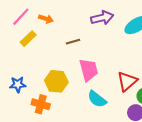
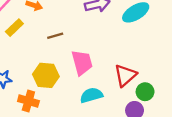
brown line: (73, 42) -> (55, 36), moved
cyan semicircle: (97, 99) -> (91, 95), turned 126

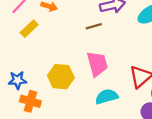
brown line: (55, 36) -> (94, 26), moved
orange cross: (28, 101) -> (30, 101), moved

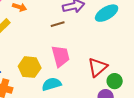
cyan semicircle: (107, 97) -> (52, 84), moved

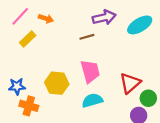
cyan semicircle: (52, 84) -> (92, 100), moved

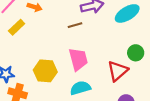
green circle: (148, 98) -> (136, 53), moved

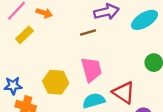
red triangle: (118, 71) -> (124, 93), moved, turned -45

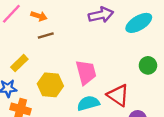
brown line: (88, 33) -> (46, 36), moved
yellow rectangle: (25, 35) -> (19, 63), moved

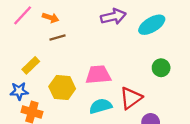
pink trapezoid: (86, 72) -> (98, 75), turned -80
red triangle: (118, 95) -> (131, 98), turned 50

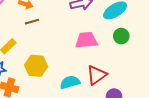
green circle: (161, 68) -> (121, 36), moved
pink trapezoid: (98, 75) -> (86, 40), moved

